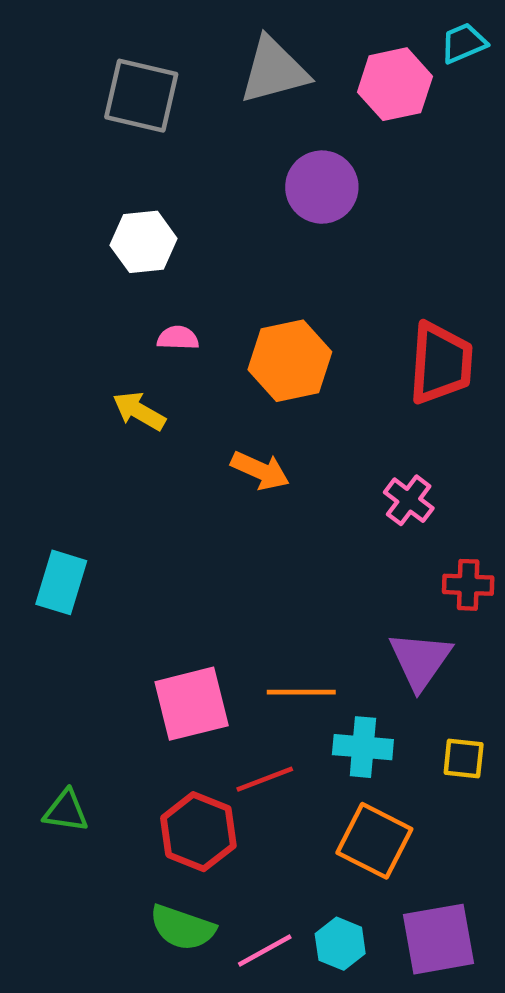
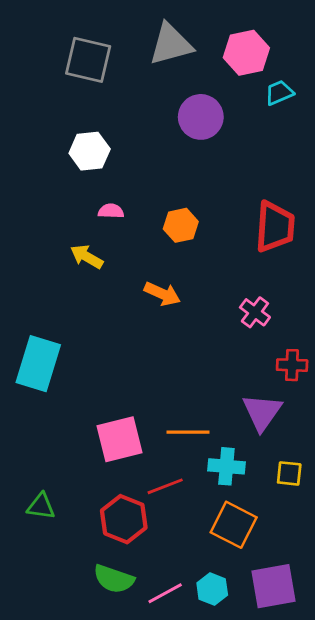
cyan trapezoid: (464, 43) -> (279, 93), moved
orange hexagon: (290, 361) -> (181, 225), size x0.7
cyan rectangle: (61, 582) -> (38, 364), size x1.4

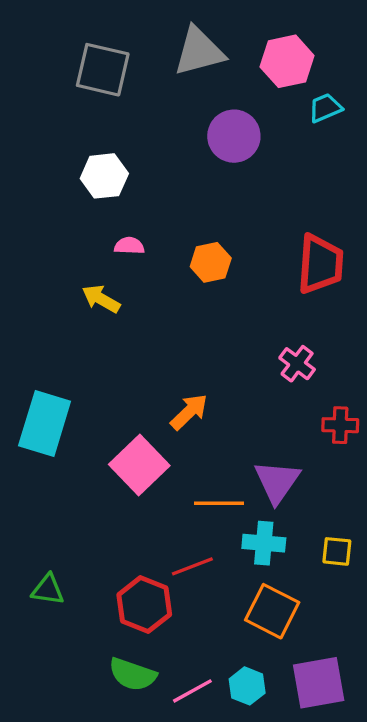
orange arrow: (162, 294) -> (189, 412), moved, turned -68
purple triangle: (262, 412) -> (277, 482), moved
pink square: (119, 439) -> (139, 465), moved, turned -30

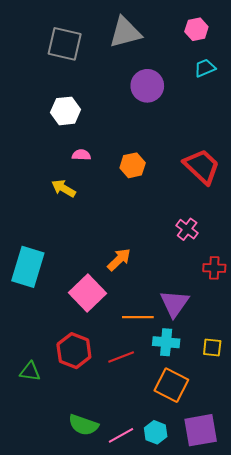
pink hexagon: (287, 61) -> (196, 29), moved, size x0.7
red trapezoid: (320, 264) -> (202, 166), turned -51
red hexagon: (144, 605) -> (74, 351), moved

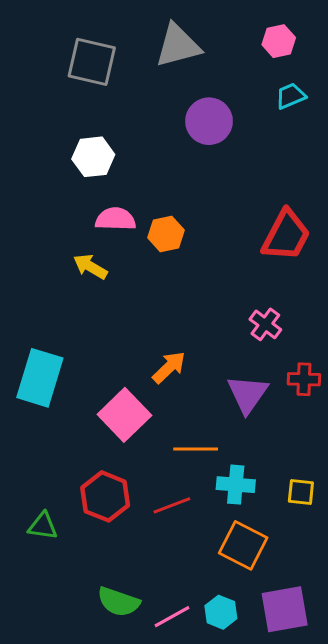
pink semicircle: (81, 155) -> (116, 219), size x1.5
orange hexagon: (133, 165) -> (166, 234), moved
red trapezoid: (202, 166) -> (286, 235), turned 75
purple triangle: (174, 304) -> (248, 394), moved

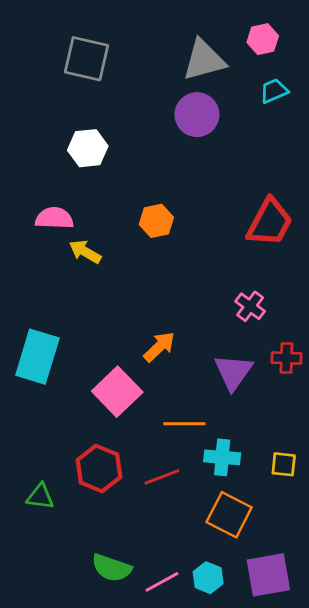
gray triangle: (178, 46) -> (204, 60), moved
pink semicircle: (116, 219) -> (54, 218), moved

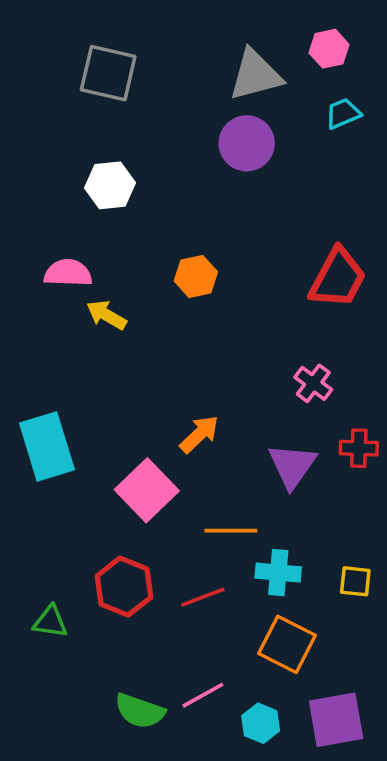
cyan rectangle: (37, 357) -> (47, 446), turned -34
pink line: (162, 582) -> (203, 695), moved

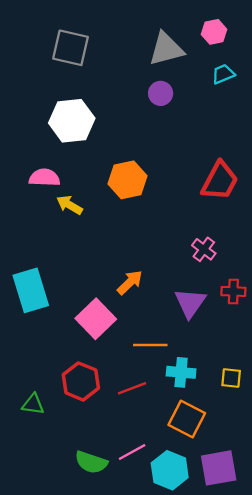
purple circle: (247, 143) -> (161, 93), size x0.7
white hexagon: (110, 185) -> (72, 121), size x1.4
orange hexagon: (196, 276) -> (128, 180), size x1.4
cyan hexagon: (261, 723) -> (170, 470), size x1.5

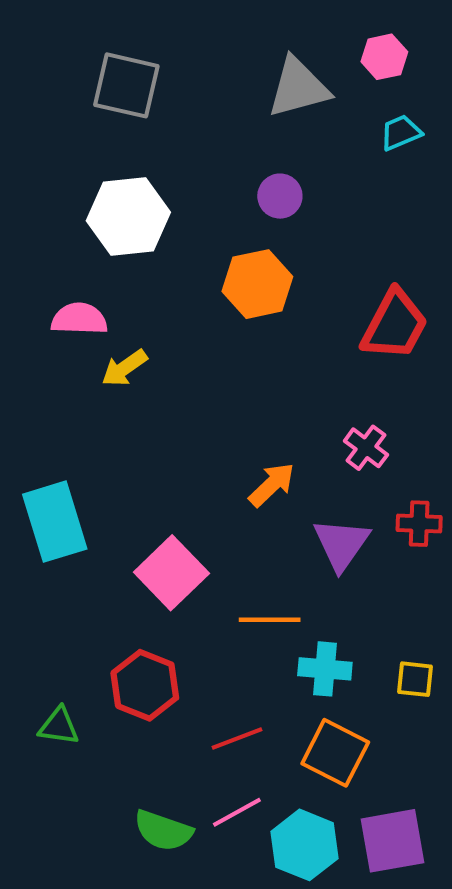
purple circle: (161, 93) -> (280, 196), moved
orange hexagon: (128, 180) -> (257, 284), moved
yellow arrow: (69, 205) -> (124, 368), turned -65
orange arrow: (130, 282) -> (272, 485), moved
red line: (132, 388) -> (237, 739), moved

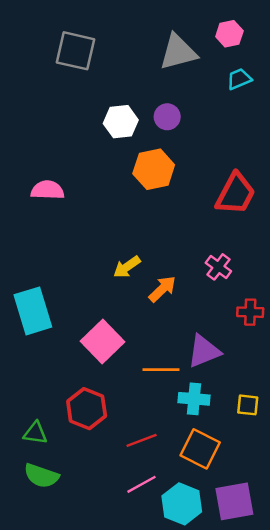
white hexagon: (128, 216) -> (121, 122), moved, size x0.7
yellow arrow: (124, 368) -> (127, 267), moved
purple triangle: (341, 544) -> (204, 351), moved, turned 33
green semicircle: (163, 831) -> (41, 476), moved

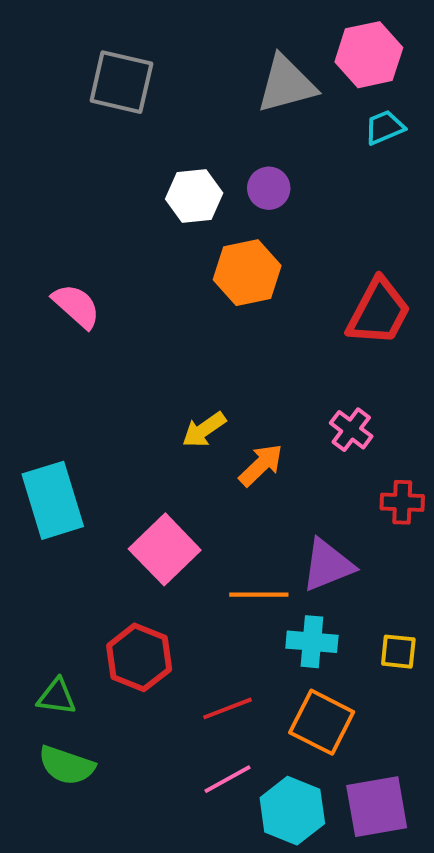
pink hexagon: (229, 34) -> (369, 55), size x1.5
pink semicircle: (48, 190) -> (76, 306), turned 40

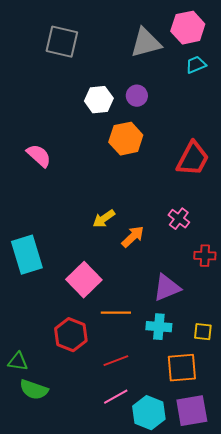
orange line: (259, 595) -> (116, 313), moved
green triangle: (57, 697) -> (18, 362), moved
orange square: (322, 722) -> (182, 368), moved, turned -32

